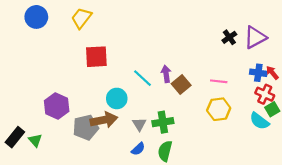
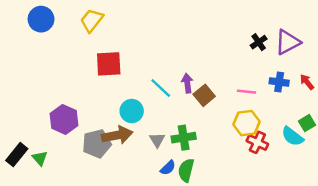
blue cross: (258, 73) -> (279, 82), moved
red cross: (265, 94) -> (257, 142), moved
blue semicircle: (138, 149) -> (168, 168), moved

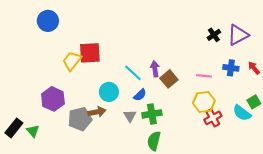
blue circle: (41, 19) -> (48, 21), moved
yellow trapezoid: (92, 20) -> (72, 61), moved
brown arrow: (117, 135) -> (97, 112), size x0.7
red cross: (257, 142) -> (213, 118), turned 36
blue semicircle: (168, 168) -> (140, 95), moved

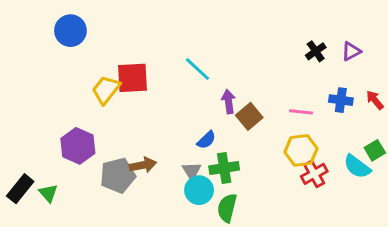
purple triangle: (238, 35) -> (351, 51), size x0.6
cyan line: (133, 73) -> (198, 69), moved
cyan circle: (109, 92) -> (199, 190), moved

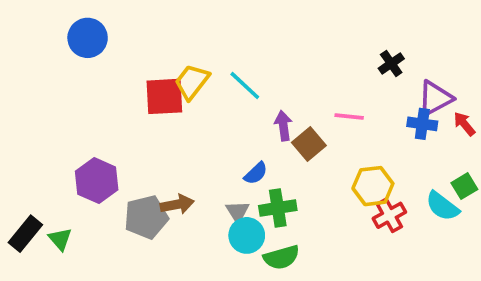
purple triangle: (351, 51) -> (435, 98), moved, size x1.5
yellow trapezoid: (106, 90) -> (192, 82), moved
pink line: (301, 112) -> (349, 117), moved
green semicircle: (227, 208) -> (281, 257), turned -120

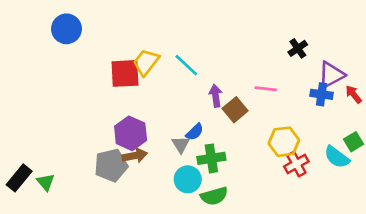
purple hexagon: (97, 181) -> (131, 133), moved
gray triangle: (238, 212) -> (181, 144), moved

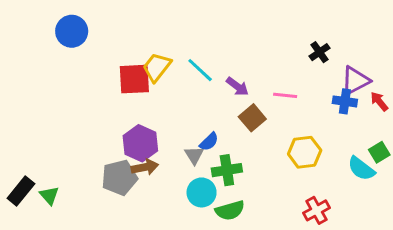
purple arrow: (216, 96) -> (237, 86), moved, turned 135
red cross: (296, 164) -> (317, 210), moved

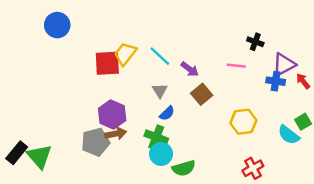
black cross: (320, 52) -> (255, 42), turned -35
pink line: (285, 95) -> (236, 66), moved
gray triangle: (194, 155) -> (160, 91), moved
green cross: (227, 170) -> (156, 137), moved, turned 30
green triangle: (49, 195) -> (39, 156), size x1.6

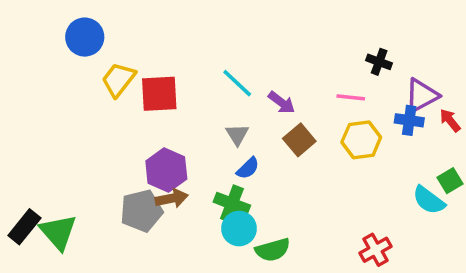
yellow trapezoid: (125, 54) -> (118, 80), moved
yellow hexagon: (243, 122) -> (361, 140), moved

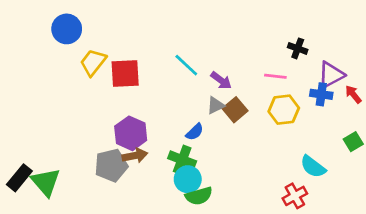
gray triangle: (237, 135) -> (216, 105), moved, turned 36
cyan semicircle: (429, 200) -> (313, 167), moved
green semicircle: (273, 250) -> (199, 196), moved

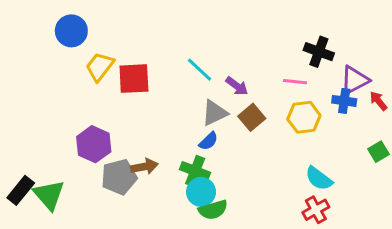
black cross: (298, 48) -> (319, 52), size x1.4
gray triangle: (216, 105) -> (214, 113), moved, size x1.4
purple hexagon: (131, 133) -> (94, 144), moved
cyan semicircle: (313, 167) -> (319, 178), moved

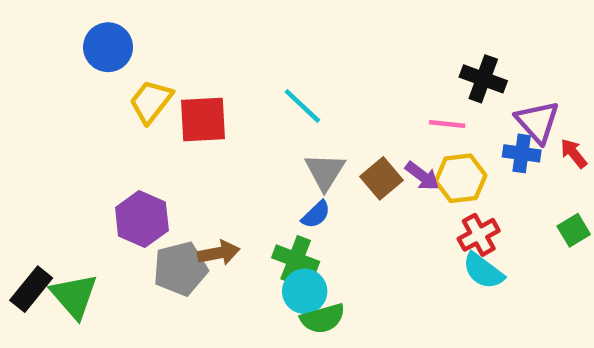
purple triangle: (355, 80) -> (537, 122), turned -44
purple arrow: (237, 86) -> (422, 176), moved
gray triangle: (214, 113) -> (325, 172), turned -32
red cross: (316, 210) -> (479, 235), moved

